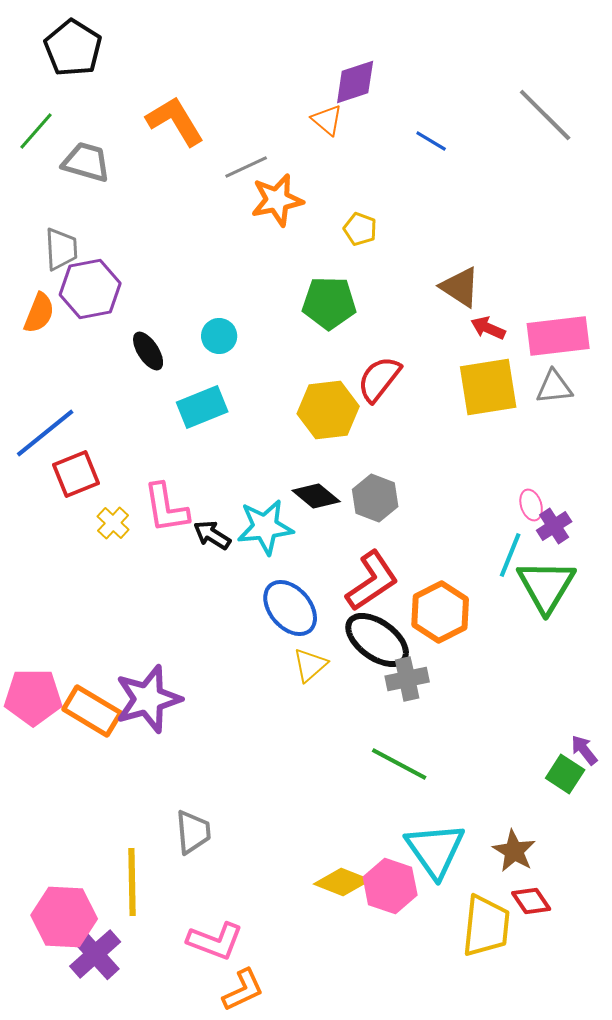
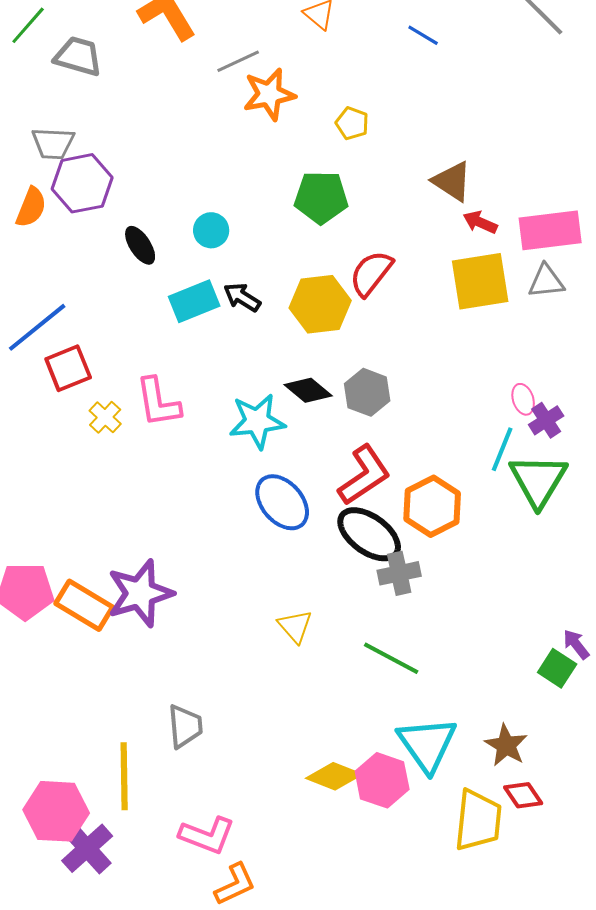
gray trapezoid: (61, 249) -> (53, 143), turned 96
black arrow: (212, 535) -> (242, 297), moved
yellow triangle: (310, 665) -> (295, 626), moved, turned -30

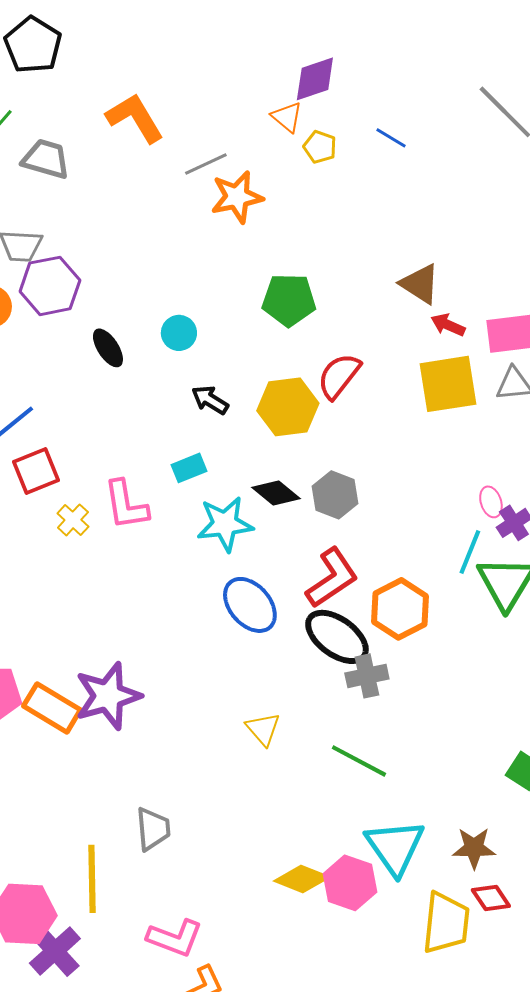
yellow pentagon: (352, 123) -> (320, 147), moved
cyan rectangle: (194, 301) -> (189, 468), moved, size x0.7
brown star: (506, 745) -> (474, 848), turned -30

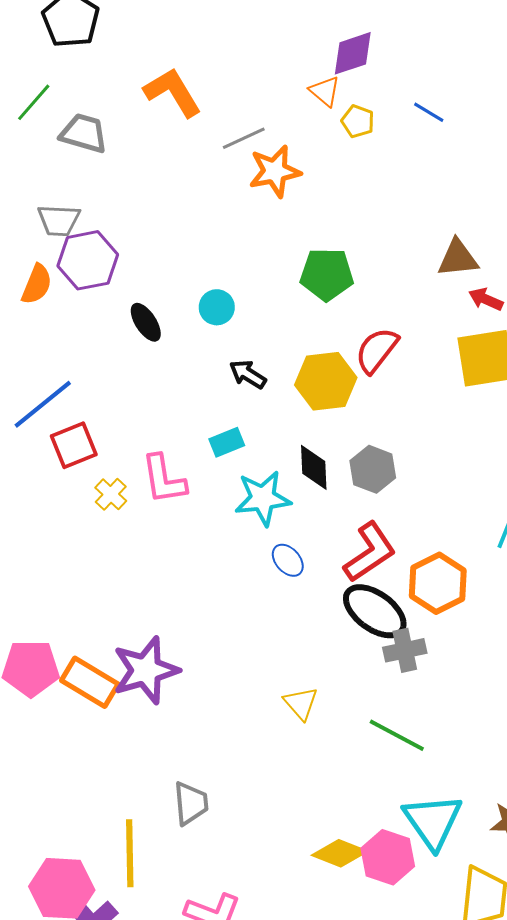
brown triangle: (420, 284) -> (458, 258), turned -39
black diamond: (276, 493) -> (314, 467), turned 48
blue ellipse: (250, 605) -> (288, 560), moved, size x0.6

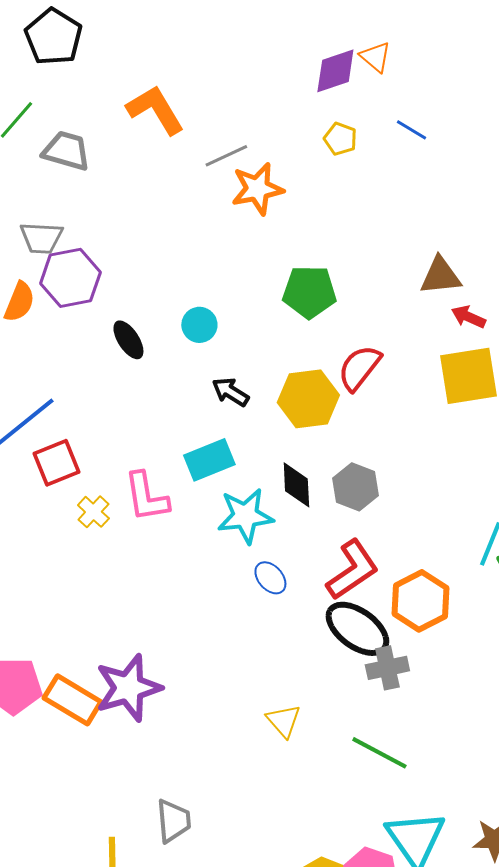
orange triangle: (325, 91) -> (375, 57), moved
cyan rectangle: (227, 442) -> (209, 460), size x1.4

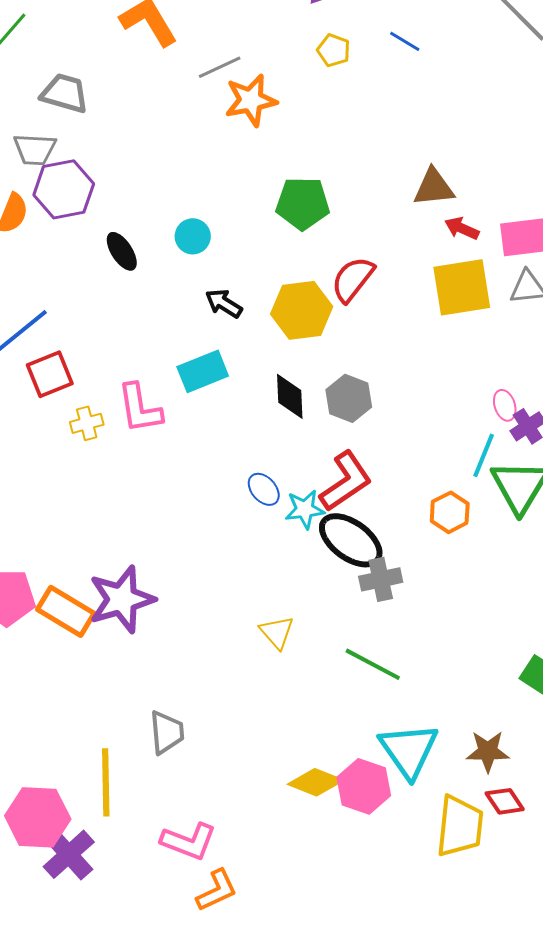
gray trapezoid: (66, 151) -> (65, 93), moved
yellow cross: (93, 512) -> (87, 423), turned 32
cyan star: (245, 516) -> (305, 509), moved, size x0.7
orange hexagon: (420, 601) -> (450, 512), moved, size x0.7

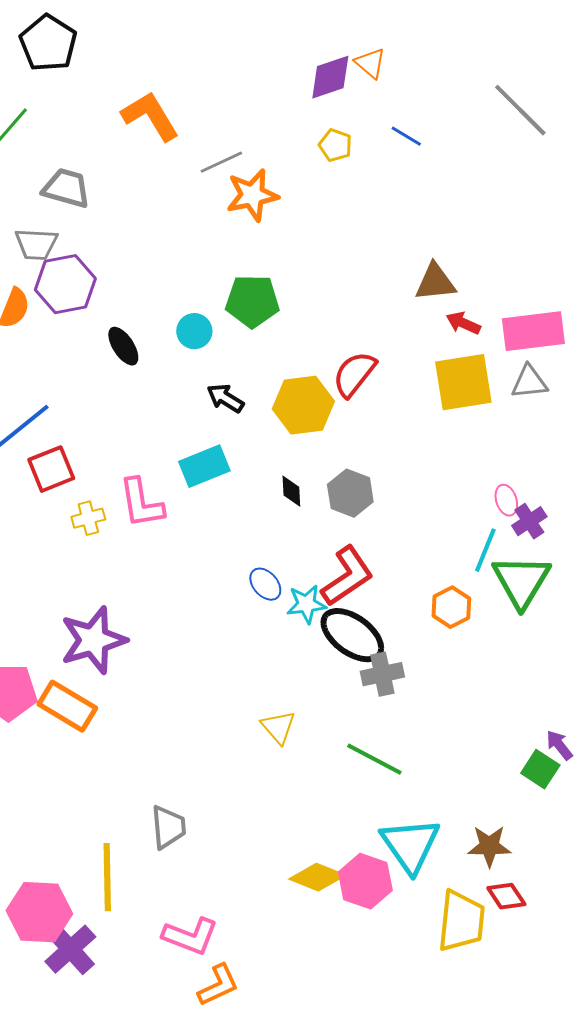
green pentagon: (303, 203) -> (252, 301), moved
black diamond: (290, 396) -> (291, 491), size x0.7
purple star: (122, 599) -> (93, 640), moved

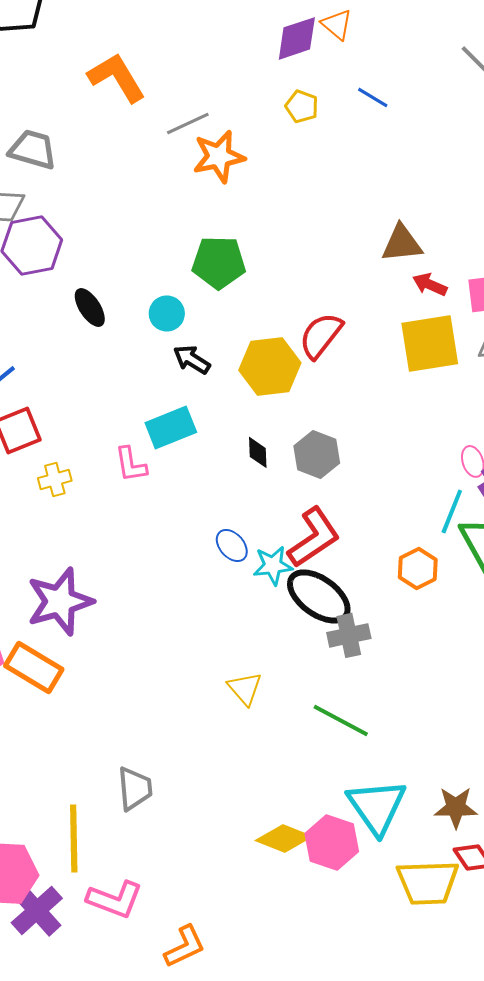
cyan circle: (194, 331) -> (167, 313), moved
pink L-shape: (141, 503) -> (131, 464), moved, size x0.7
yellow trapezoid: (461, 921) -> (428, 882), turned 82
pink L-shape: (190, 936) -> (115, 899), moved

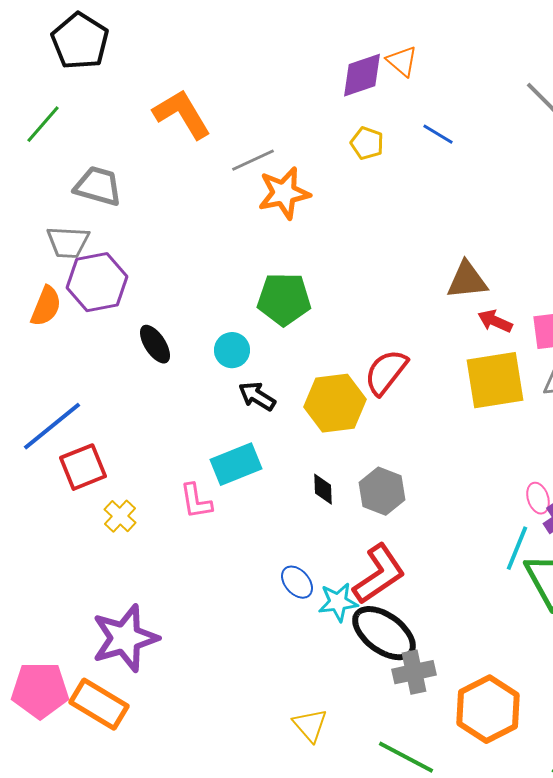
yellow cross: (55, 479) -> (120, 516), turned -32
orange hexagon: (418, 568) -> (488, 709), moved, size x1.6

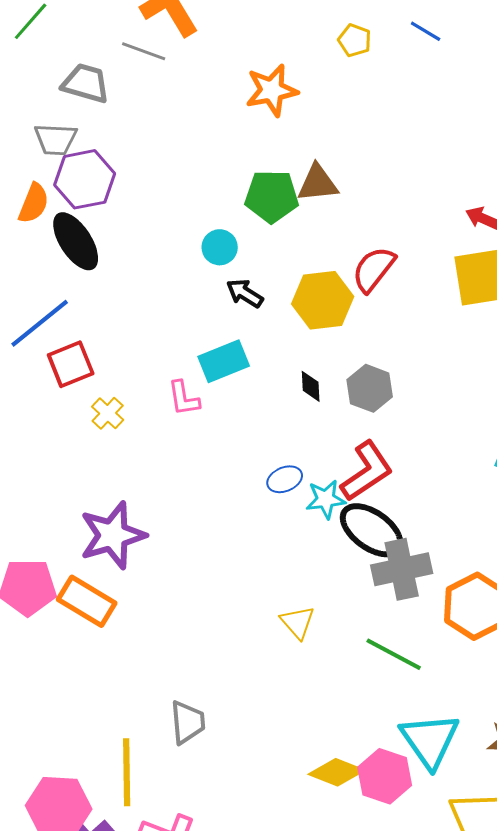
gray line: (253, 160) -> (144, 51), moved, turned 45
brown triangle: (467, 280) -> (318, 183), moved
black ellipse: (155, 344) -> (76, 241), moved, size x1.5
blue ellipse: (297, 582) -> (285, 479), turned -72
gray cross: (414, 672) -> (402, 569), size x1.4

